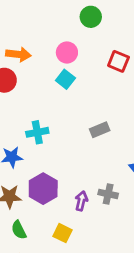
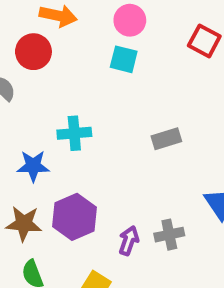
cyan square: (65, 79) -> (124, 59), turned -30
gray cross: (108, 194) -> (169, 235), turned -30

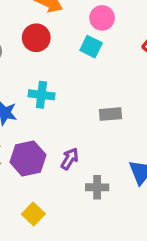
red circle: (33, 52) -> (36, 38), moved
purple arrow: (129, 241) -> (70, 159), moved

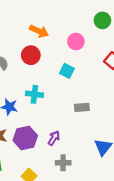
cyan square: (91, 47) -> (67, 71), moved
gray cross: (97, 187) -> (63, 163), moved

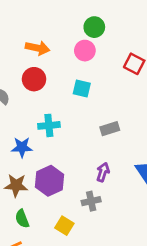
green circle: (102, 20) -> (94, 27), moved
purple arrow: (54, 138) -> (103, 172), moved
gray cross: (63, 163) -> (91, 201), moved

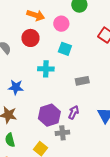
pink circle: (85, 51) -> (61, 24), moved
cyan cross: (49, 125) -> (46, 69), moved
purple hexagon: (49, 181) -> (49, 115), moved

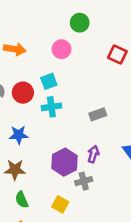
orange arrow: (36, 15) -> (15, 49), moved
red circle: (30, 38) -> (23, 93), moved
cyan square: (65, 49) -> (49, 81), moved, turned -32

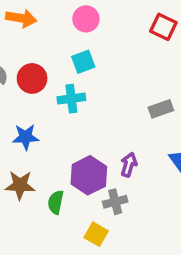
cyan square: (49, 81) -> (83, 62), moved
gray rectangle: (98, 114) -> (161, 109), moved
green semicircle: (22, 200) -> (56, 202), moved, turned 35
yellow square: (60, 204) -> (96, 234), moved

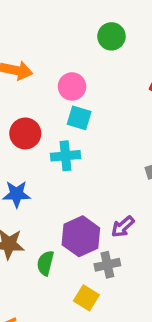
pink circle: (86, 19) -> (72, 86), moved
cyan square: (83, 62) -> (79, 118), turned 35
purple arrow: (129, 165) -> (123, 227), turned -150

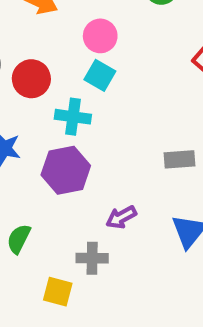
purple hexagon: (81, 236) -> (66, 170), moved
yellow square: (86, 298) -> (58, 292), turned -30

